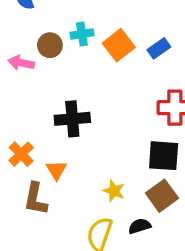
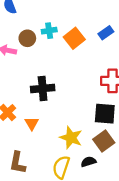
blue rectangle: (159, 48) -> (106, 33), moved
yellow star: (114, 191) -> (71, 138), size x1.5
brown L-shape: (36, 199) -> (17, 163), moved

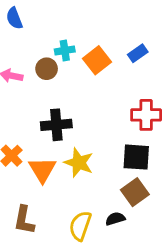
brown circle: (27, 38) -> (47, 69), moved
orange triangle: (32, 123) -> (42, 170), size x1.5
yellow star: (71, 138) -> (79, 163), moved

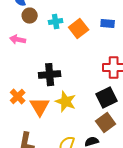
blue rectangle: (138, 53) -> (108, 24), turned 40
brown circle: (47, 69) -> (30, 16), moved
black square: (136, 157) -> (107, 98), turned -30

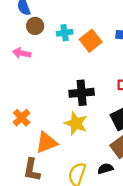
black cross: (50, 75) -> (82, 93), moved
orange triangle: (40, 107) -> (46, 143), moved, turned 40

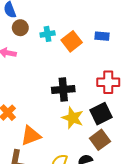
yellow star: (76, 123) -> (73, 118), moved

